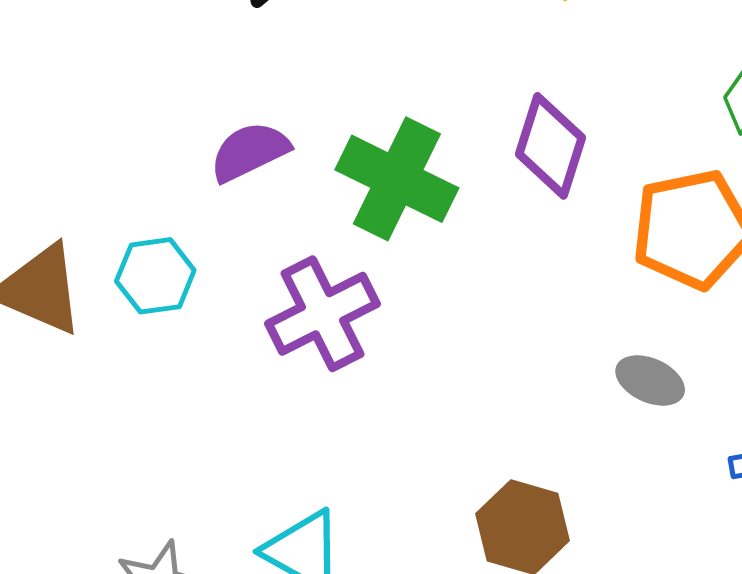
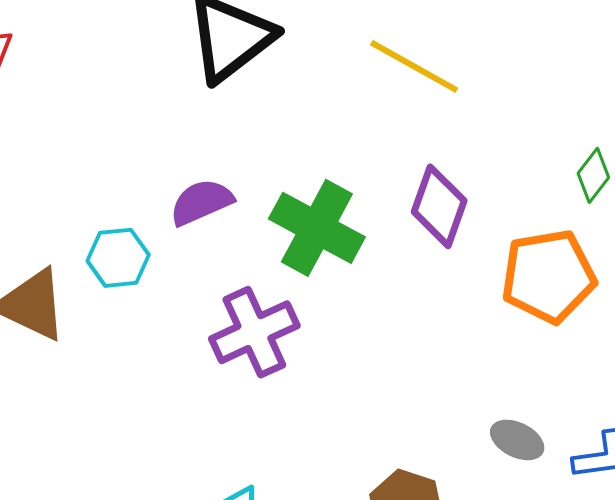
cyan hexagon: (155, 276) -> (118, 258), moved
gray ellipse: (650, 380) -> (517, 440), moved

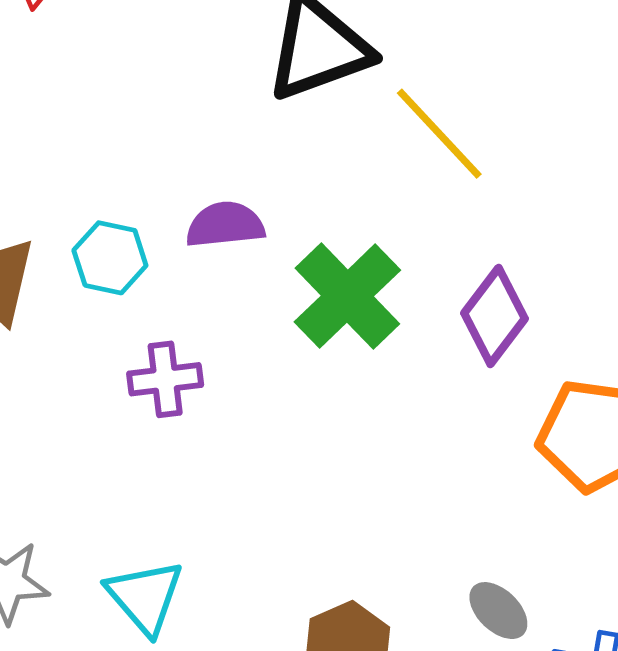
yellow line: (414, 66) -> (439, 134), moved
purple cross: (254, 332) -> (165, 379), moved, size x0.7

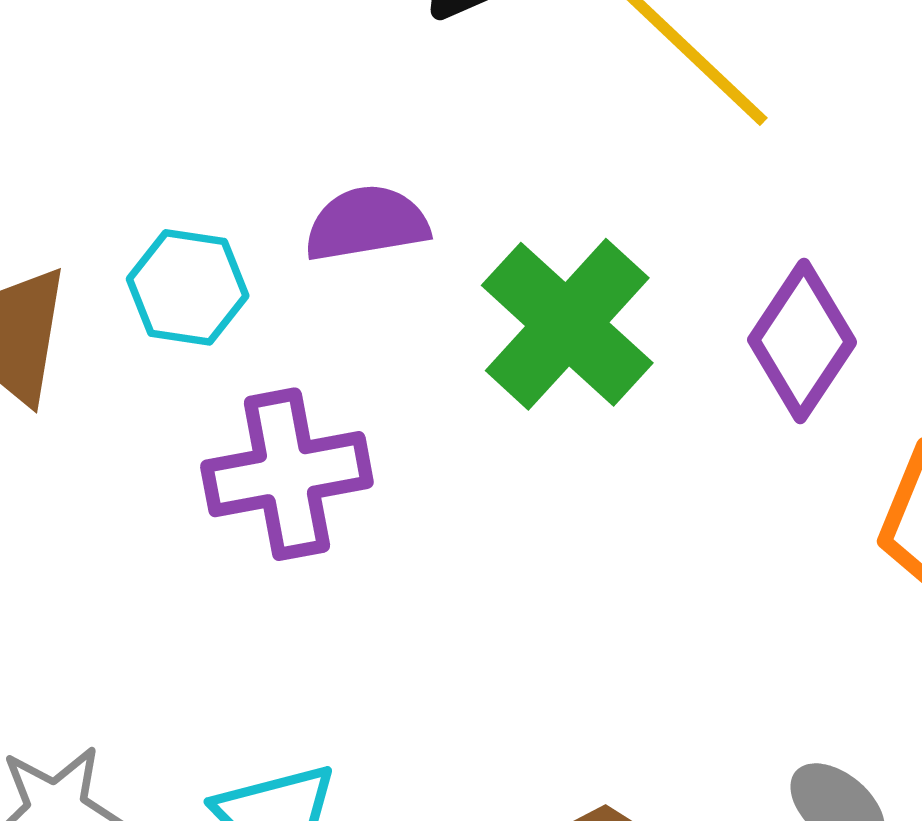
purple cross: (165, 379) -> (287, 474), size x1.4

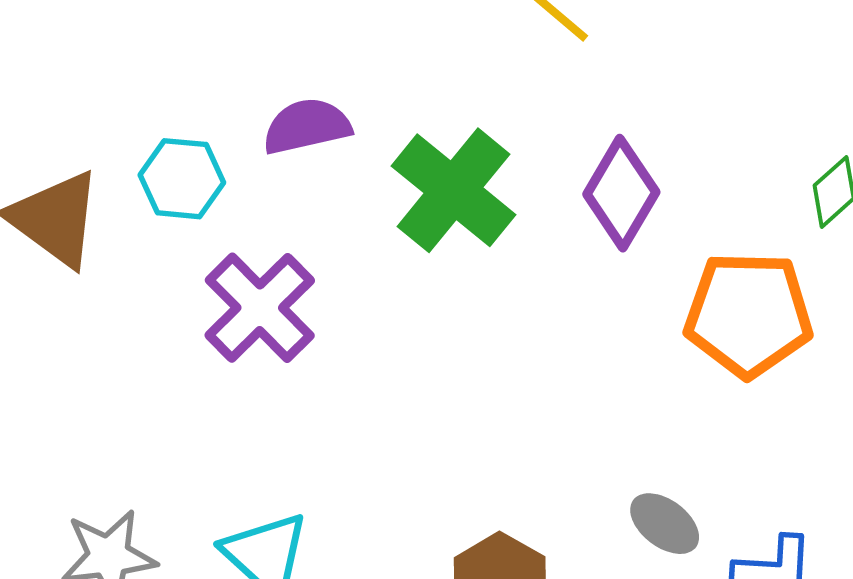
purple cross: (287, 474) -> (260, 308), turned -31

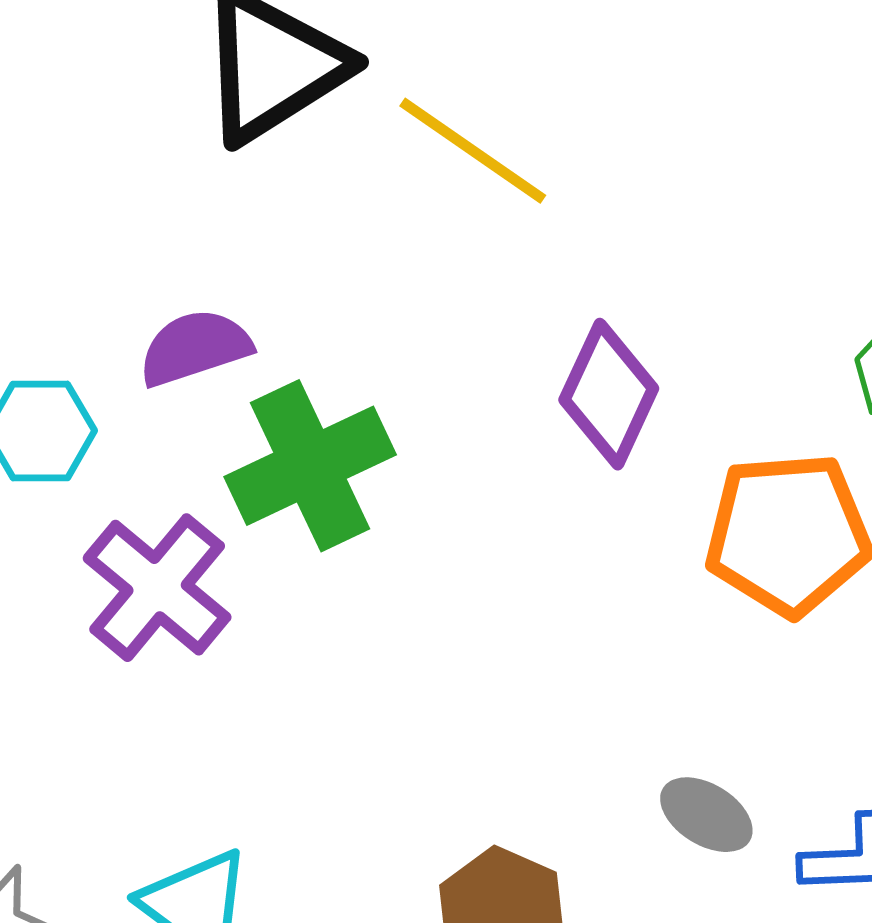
green cross: (453, 190) -> (310, 466), moved, turned 31

